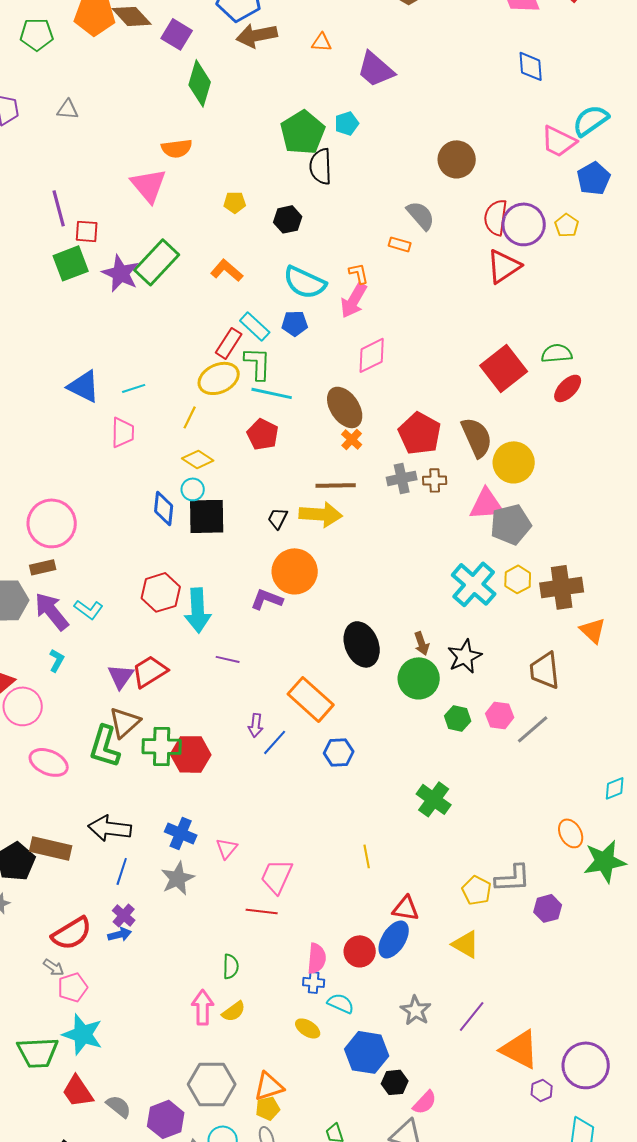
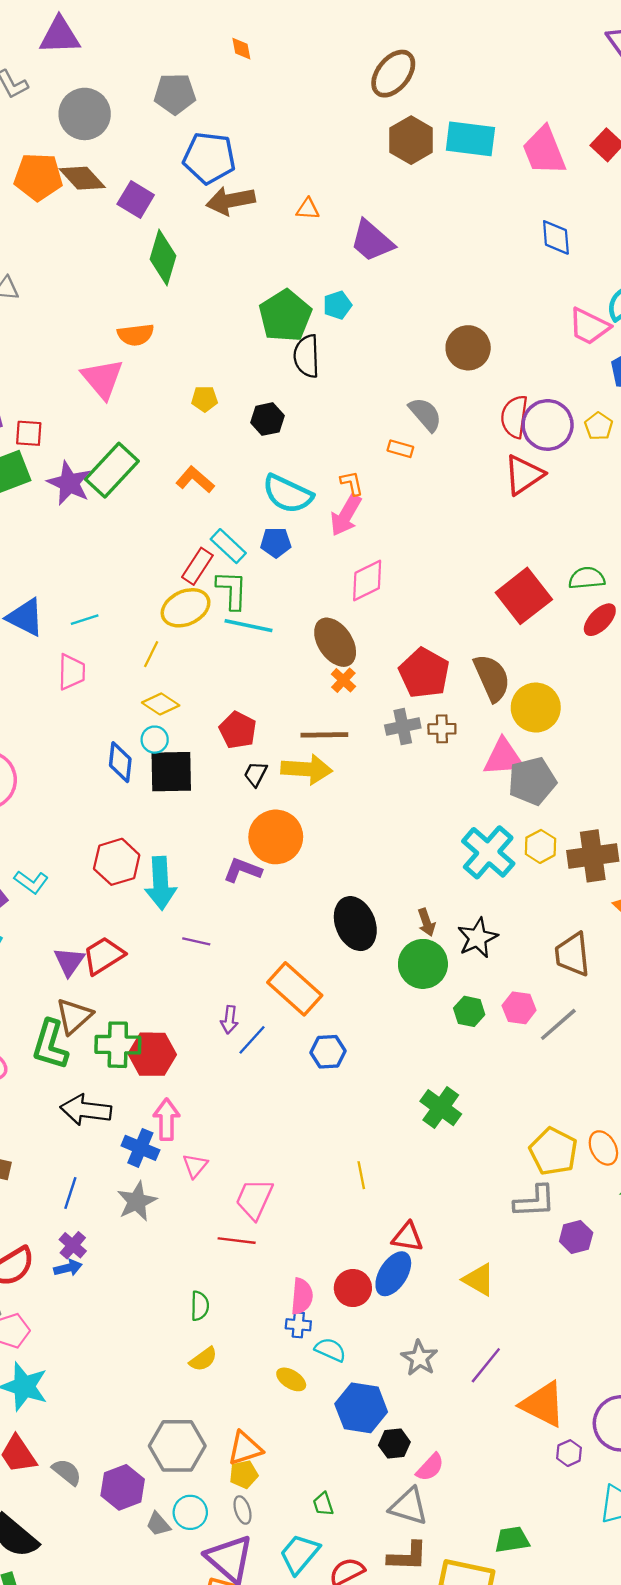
red pentagon: (263, 434) -> (238, 730), moved
black arrow: (110, 828) -> (86, 1110), moved
yellow pentagon: (477, 890) -> (554, 1151), moved, size x1.4
pink arrow: (203, 1007) -> (167, 1119), moved

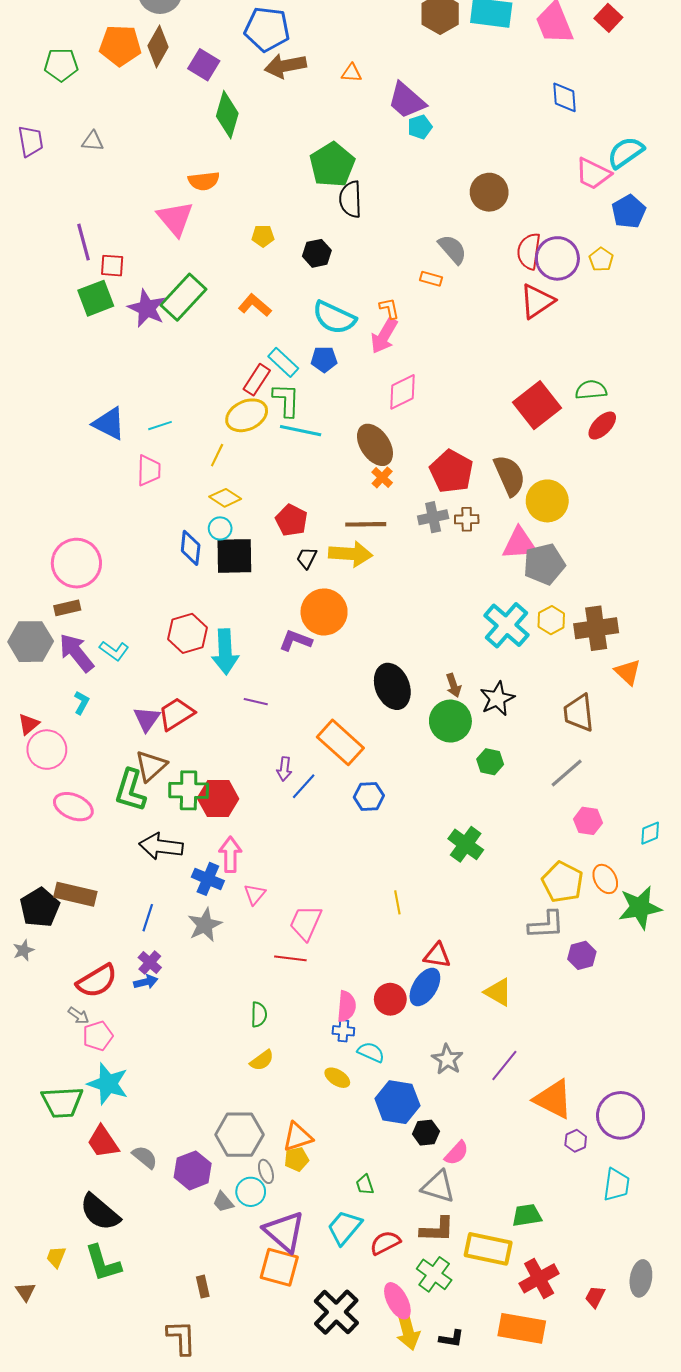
brown diamond: (82, 178) -> (158, 46), turned 72
cyan pentagon: (337, 305) -> (420, 127), moved
pink hexagon: (519, 1008) -> (588, 821), moved
gray ellipse: (243, 1510) -> (266, 1171), moved

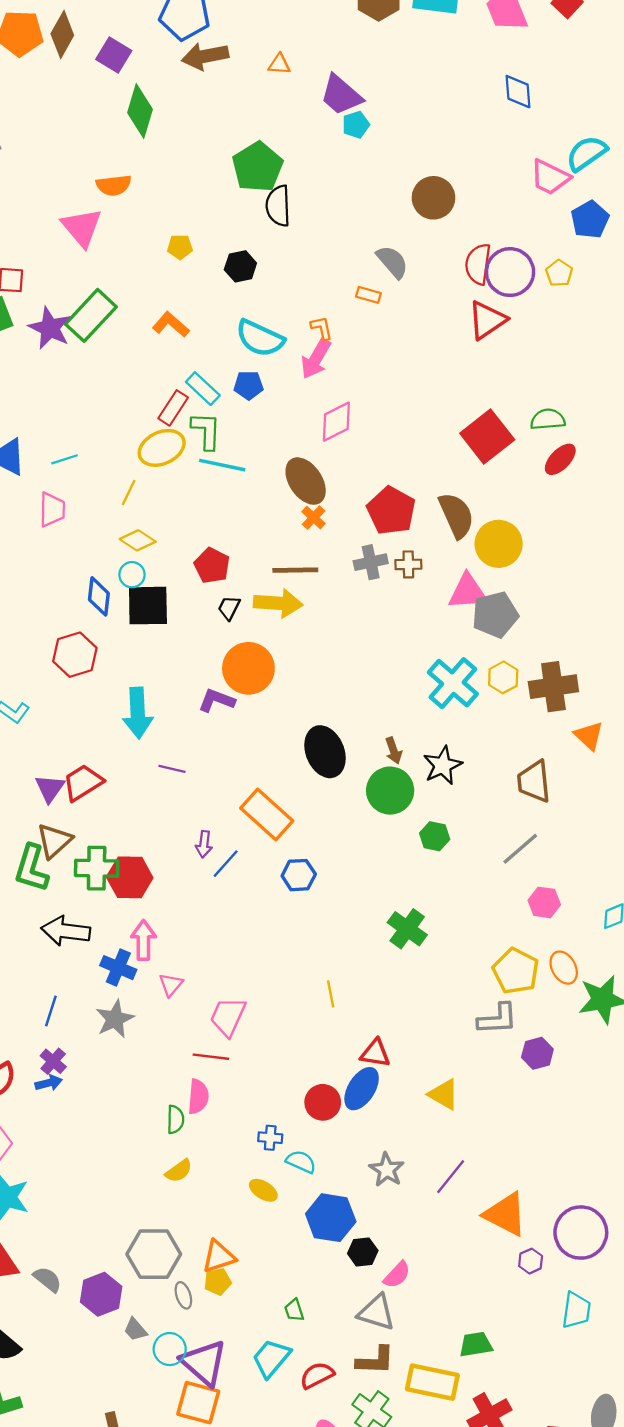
red hexagon: (187, 633) -> (75, 655), moved
pink semicircle: (346, 1006) -> (198, 1097), moved
cyan circle: (251, 1192) -> (170, 1349), moved

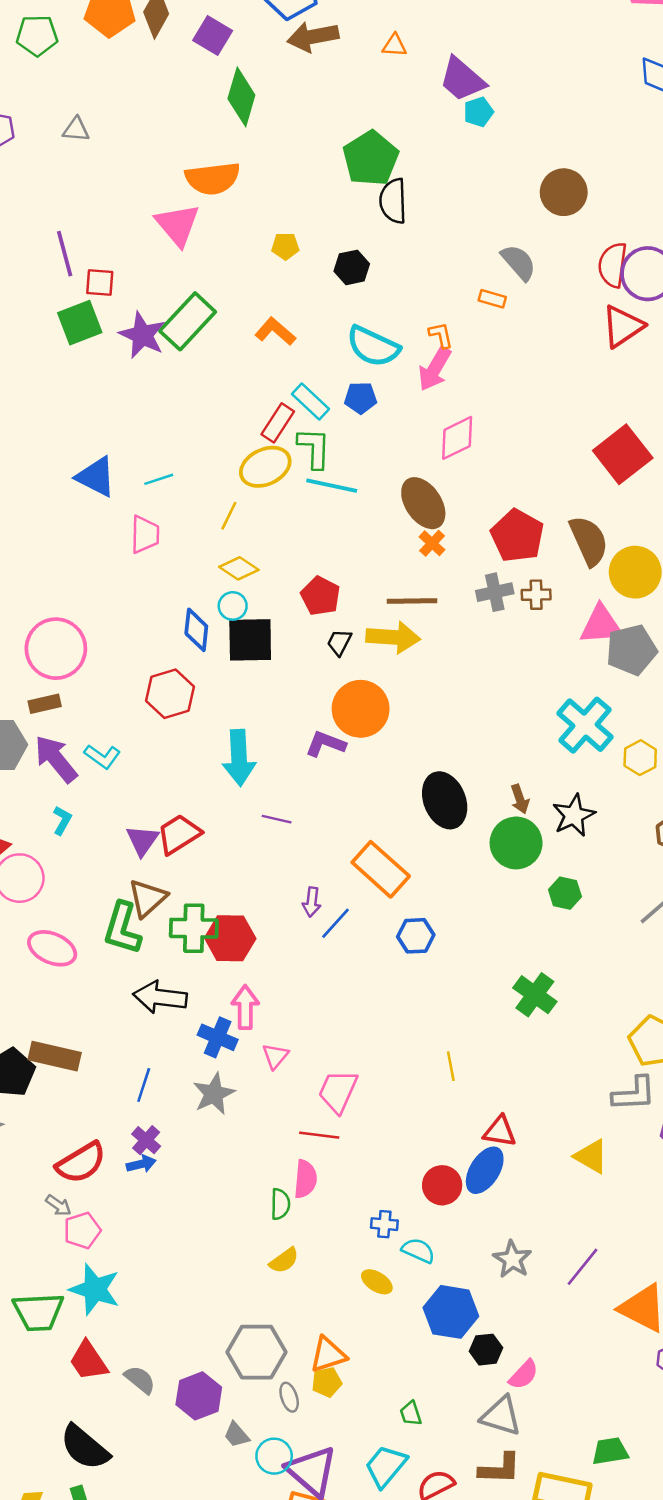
orange semicircle: (114, 185) -> (213, 178), size x1.4
yellow hexagon: (503, 677) -> (640, 758), moved
yellow triangle: (444, 1094) -> (591, 1156), moved

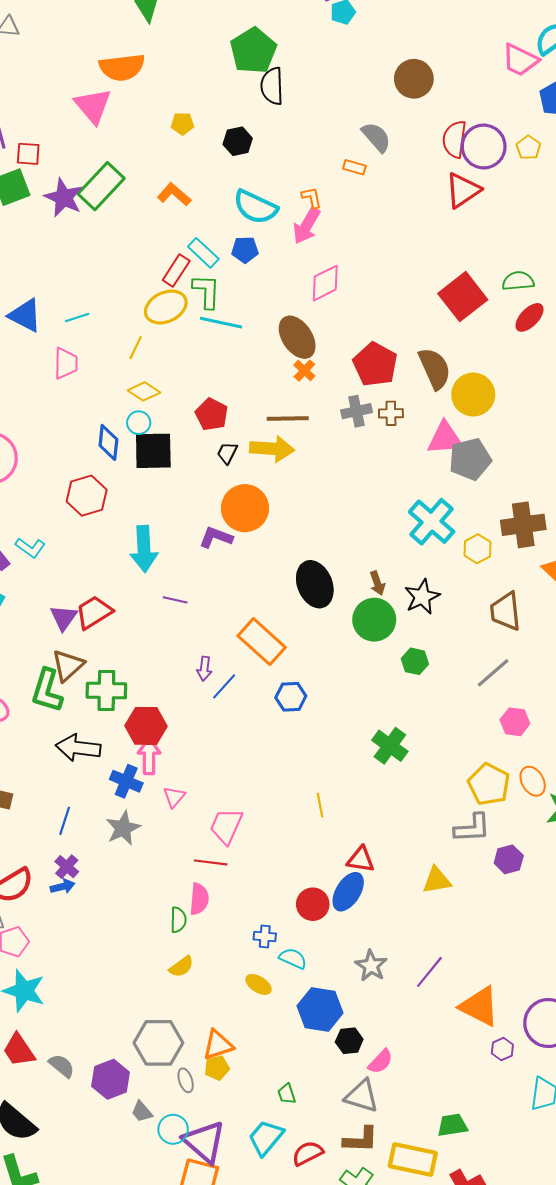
red hexagon: (230, 938) -> (146, 726), moved
yellow triangle: (591, 1156) -> (437, 880), turned -40

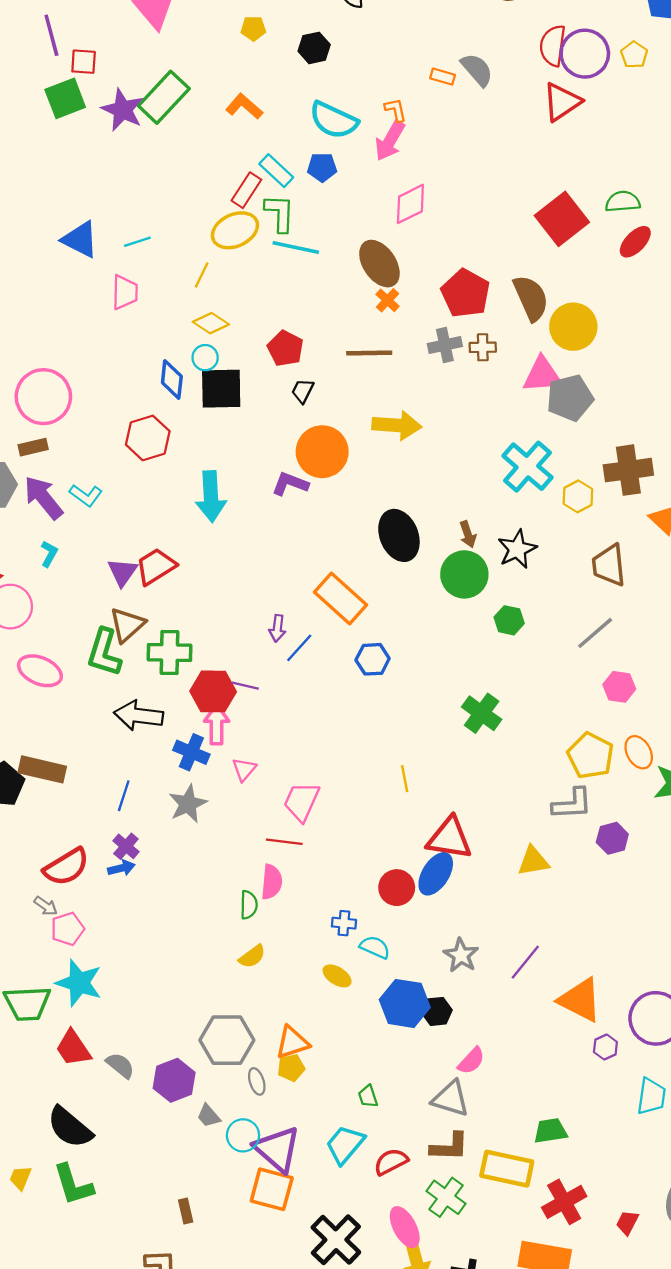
gray semicircle: (376, 137) -> (477, 70), moved
yellow arrow: (272, 449) -> (397, 425), moved
purple line: (175, 600) -> (245, 686), moved
red triangle: (361, 859) -> (449, 838), size x1.5
black hexagon: (349, 1041) -> (437, 1011), moved

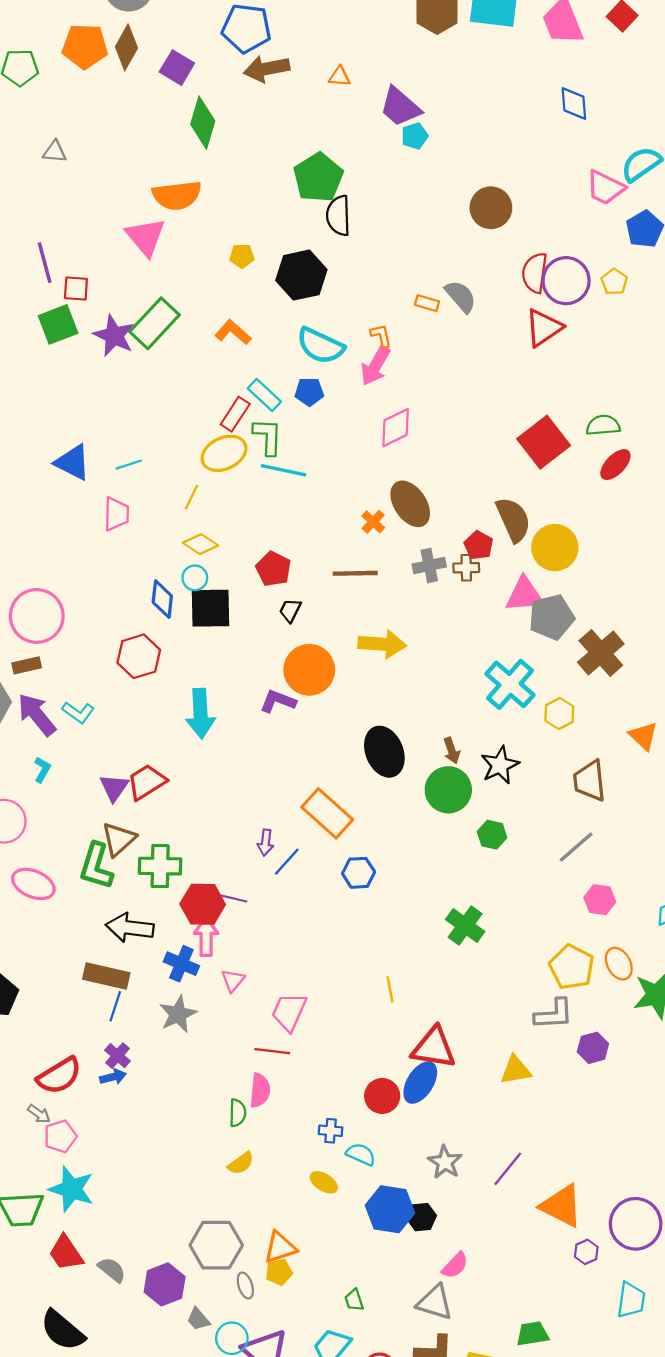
black hexagon: (314, 48) -> (301, 275), size x1.6
brown ellipse: (379, 264) -> (410, 504), moved
red pentagon: (466, 293) -> (479, 545), moved, size x0.6
brown cross: (628, 470) -> (601, 653), moved, turned -33
brown rectangle: (42, 769) -> (106, 976), moved

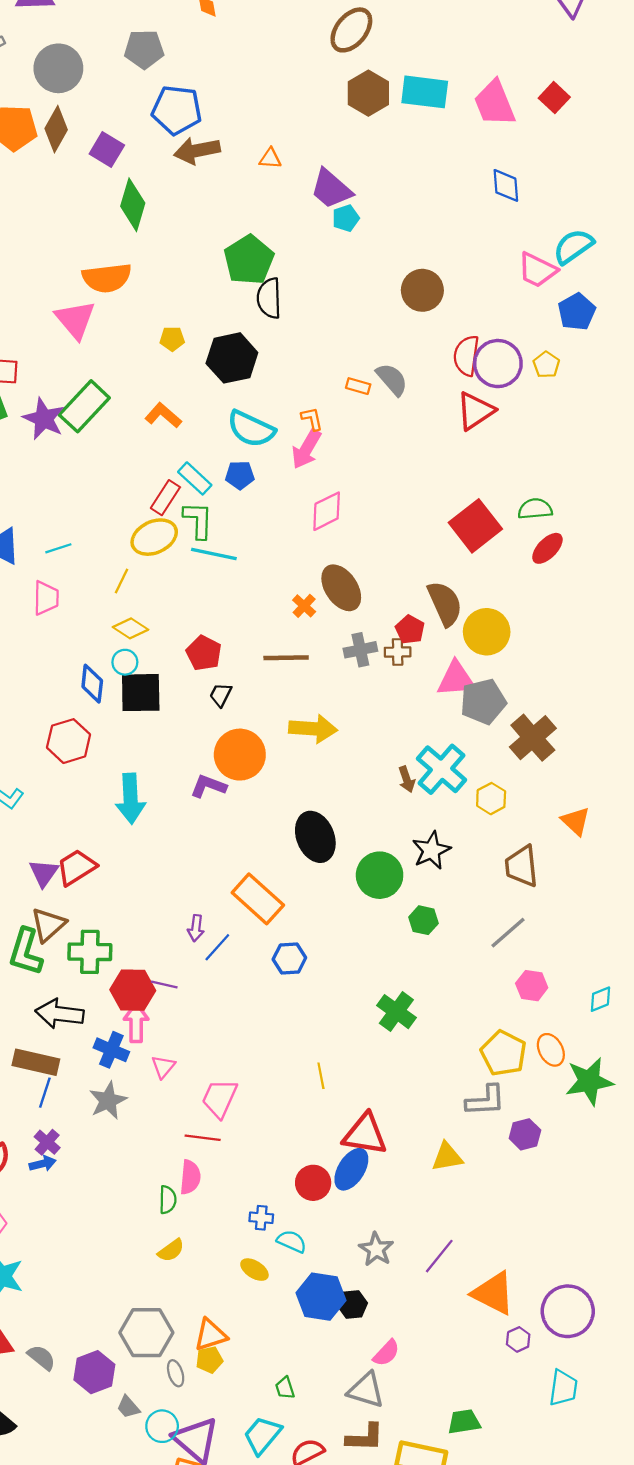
brown arrow: (452, 751) -> (407, 779), moved

